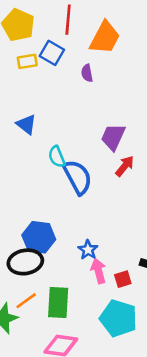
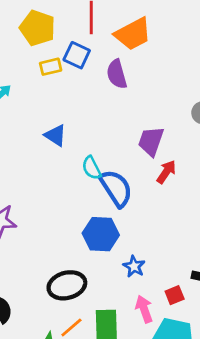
orange trapezoid: (105, 38) -> (133, 34), turned 39
purple semicircle: (87, 73) -> (117, 74), size x1.5
blue hexagon: (39, 237) -> (101, 234), moved
pink arrow: (98, 271) -> (144, 309), moved

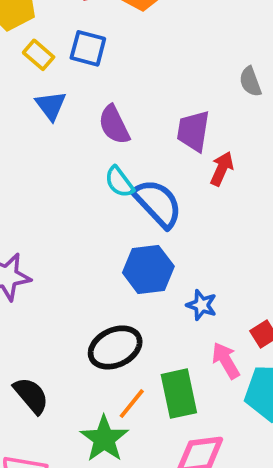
blue square: (77, 55) -> (88, 48), moved
yellow rectangle: (51, 67) -> (39, 55), turned 65
purple semicircle: (117, 74) -> (114, 125), moved
blue triangle: (55, 135) -> (51, 106), moved, turned 30

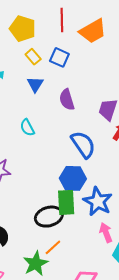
cyan semicircle: (119, 182) -> (27, 128), moved
blue star: (202, 305) -> (98, 201), size x1.8
green rectangle: (179, 394) -> (66, 202), moved

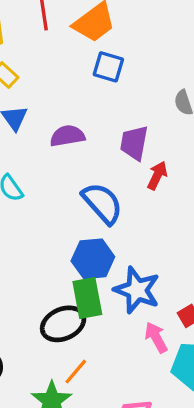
blue square: (59, 57) -> (108, 67), moved
purple semicircle: (67, 100) -> (67, 136), turned 105

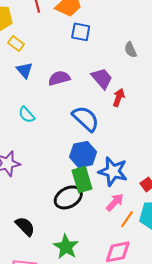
purple trapezoid: (134, 143) -> (102, 78), turned 135
pink arrow: (156, 337) -> (115, 202), moved, turned 78
orange line: (76, 372) -> (127, 219), moved

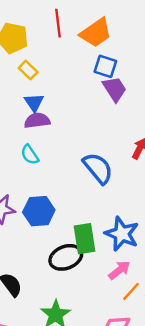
purple semicircle: (59, 78) -> (37, 121), moved
purple trapezoid: (102, 78) -> (115, 89), moved
blue hexagon: (83, 154) -> (39, 211), moved

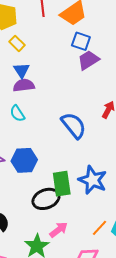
purple trapezoid: (115, 89) -> (88, 60), turned -90
pink arrow: (119, 270) -> (59, 230), moved

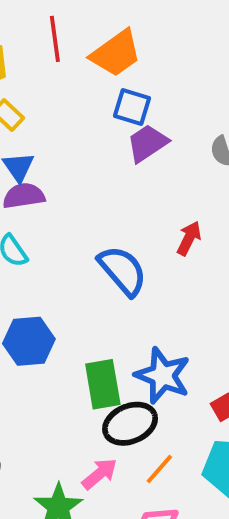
black ellipse: (46, 199) -> (130, 424), moved
orange line: (100, 228) -> (159, 469), moved

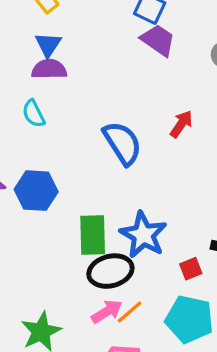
purple trapezoid: (147, 143) -> (158, 40), turned 60
pink arrow: (99, 474) -> (107, 312), moved

